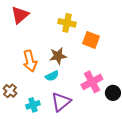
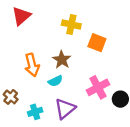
brown star: (58, 56) -> (62, 60), turned -30

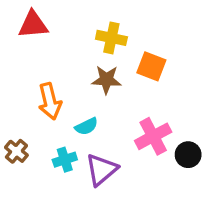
red triangle: (21, 16) -> (33, 25), turned 36
brown star: (62, 60) -> (106, 80), moved, turned -30
cyan cross: (35, 112) -> (65, 160), moved

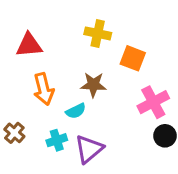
red triangle: (33, 25) -> (29, 45), moved
brown star: (106, 80) -> (93, 85), moved
pink cross: (153, 136) -> (153, 102), moved

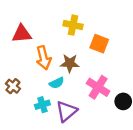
orange arrow: (44, 89) -> (44, 58), moved
pink cross: (153, 102) -> (98, 87), moved, turned -30
brown cross: (14, 133) -> (13, 86), moved

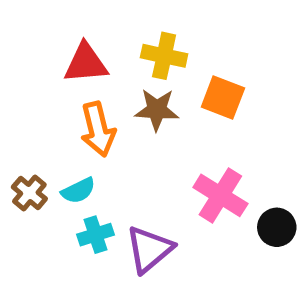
red triangle: (22, 34) -> (86, 63), moved
brown star: (70, 63) -> (157, 110), moved
cyan semicircle: (57, 83) -> (78, 191), moved

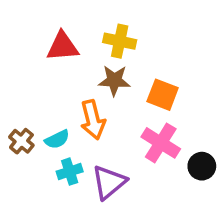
orange square: (223, 97) -> (163, 95), moved
orange arrow: (98, 129) -> (93, 120), moved

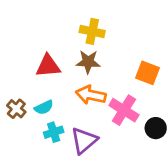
red triangle: (62, 46) -> (48, 66), moved
orange square: (163, 95) -> (147, 73), moved
orange arrow: (93, 120) -> (91, 95), moved, turned 116

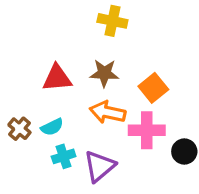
yellow cross: (92, 31) -> (112, 21), moved
orange square: (147, 73) -> (153, 88), moved, turned 30
pink cross: (124, 110) -> (147, 130), turned -32

